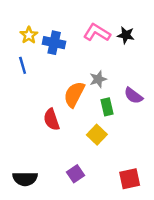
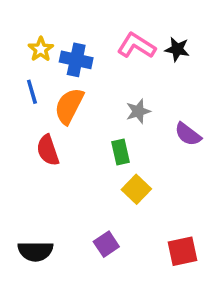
orange semicircle: (74, 94) -> (69, 106), moved
green rectangle: (107, 107) -> (120, 152), moved
red semicircle: (52, 120) -> (48, 150), moved

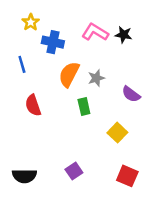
yellow star: (41, 49) -> (31, 22), moved
orange semicircle: (69, 106) -> (69, 74), moved
yellow square: (136, 189) -> (117, 133), moved
red square: (183, 251) -> (127, 176), turned 35

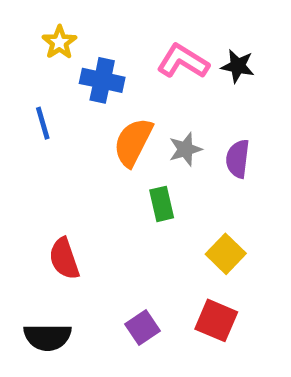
purple semicircle: (131, 94) -> (238, 159), moved, turned 60
red semicircle: (33, 105) -> (64, 259), moved
red square: (127, 176) -> (216, 320), moved

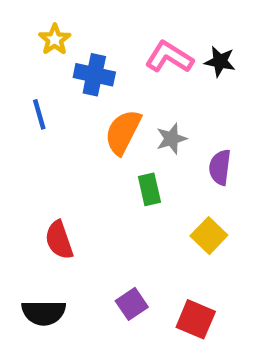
purple semicircle: (238, 159) -> (220, 167), moved
red square: (216, 320) -> (196, 319), moved

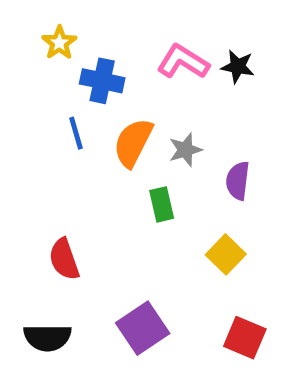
blue line: (39, 114) -> (76, 133), moved
purple square: (132, 304) -> (143, 328), size x1.5
red square: (196, 319) -> (245, 338), moved

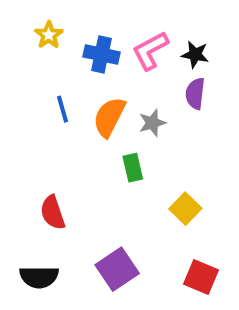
pink L-shape: (183, 62) -> (150, 51), turned -60
blue cross: (102, 81) -> (101, 54), moved
purple semicircle: (238, 181) -> (195, 94), moved

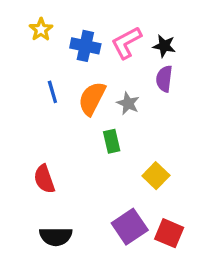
gray star: (152, 123) -> (128, 103), turned -30
purple square: (117, 269) -> (130, 227), moved
black semicircle: (39, 277) -> (56, 236), moved

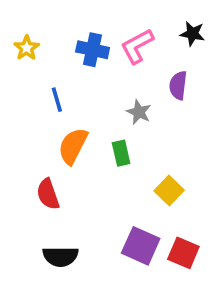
yellow star: (41, 29) -> (27, 48), moved
black star: (164, 46) -> (192, 34), moved
orange semicircle: (92, 98) -> (73, 146), moved
purple square: (130, 227) -> (141, 246), turned -32

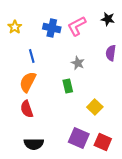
purple semicircle: (178, 85) -> (111, 53), moved
orange semicircle: (73, 146) -> (28, 82), moved

